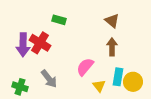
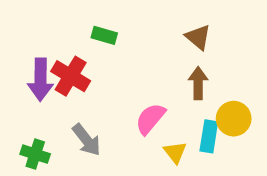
yellow circle: (133, 82) -> (234, 119), moved

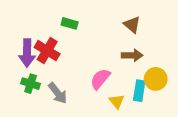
brown arrow: (198, 83) -> (132, 55), turned 90
green cross: (35, 154) -> (31, 84), moved

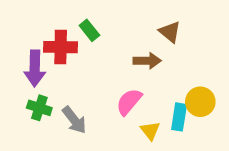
green rectangle: (70, 23) -> (89, 30), turned 35
red cross: (47, 51) -> (61, 47), moved, turned -30
brown arrow: (132, 55) -> (147, 61), moved

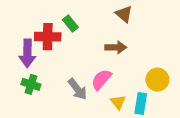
brown triangle: (170, 32) -> (124, 14), moved
cyan rectangle: (179, 117) -> (141, 103), moved
gray arrow: (74, 120) -> (77, 89), moved

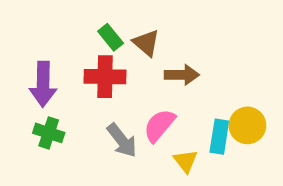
brown triangle: (124, 14) -> (146, 43), moved
red cross: (48, 37) -> (105, 77), moved
cyan rectangle: (141, 103) -> (219, 137), moved

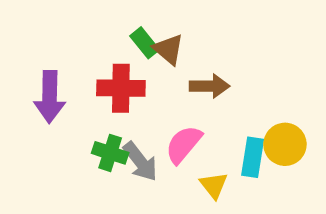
green rectangle: (111, 37) -> (145, 43), moved
green cross: (49, 133) -> (110, 153), moved

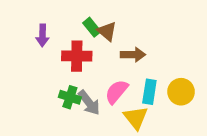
purple arrow: (50, 97) -> (42, 35), moved, size x0.7
cyan rectangle: (253, 157) -> (149, 92), moved
yellow triangle: (214, 185) -> (136, 118), size x1.4

